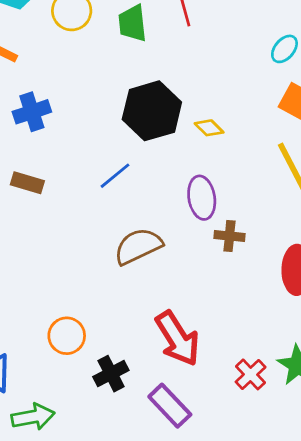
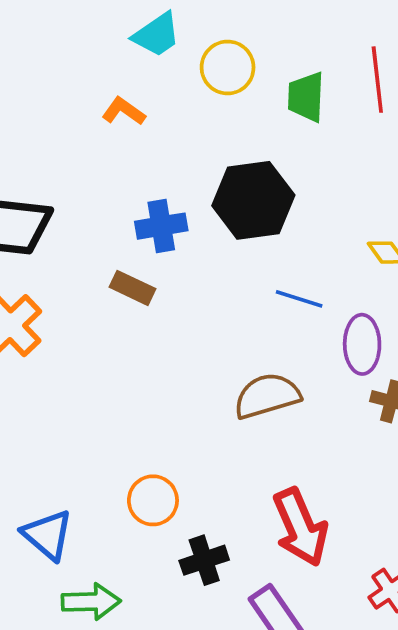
black hexagon: (152, 111) -> (253, 200), moved
blue cross: (32, 112) -> (161, 226), moved
blue line: (115, 176) -> (299, 299), moved, turned 48

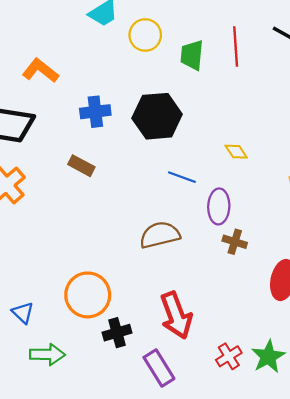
orange L-shape: (124, 111) -> (40, 71), moved, size x1.4
blue cross: (161, 226) -> (95, 112), moved
orange circle: (153, 500) -> (88, 295), size x1.5
blue triangle: (48, 535) -> (23, 313), size x0.7

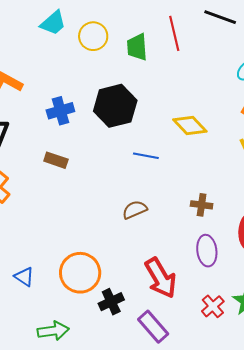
yellow diamond: (236, 152) -> (190, 126), size x1.6
purple ellipse: (219, 206) -> (207, 251), moved
brown semicircle: (160, 235) -> (135, 210), size x0.7
blue triangle: (23, 313) -> (24, 277), moved

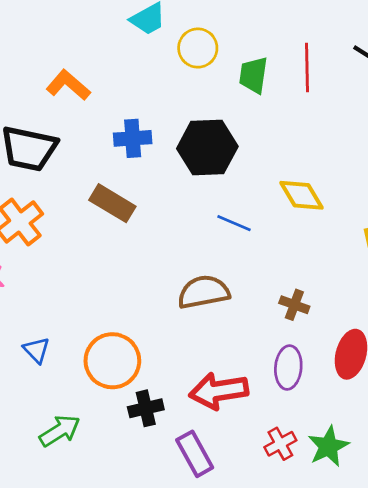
brown rectangle: (56, 160) -> (112, 203), size x1.4
brown semicircle: (135, 210) -> (204, 292), size x1.5
red arrow: (161, 278) -> (219, 391), turned 99
green arrow: (53, 331) -> (60, 431), turned -36

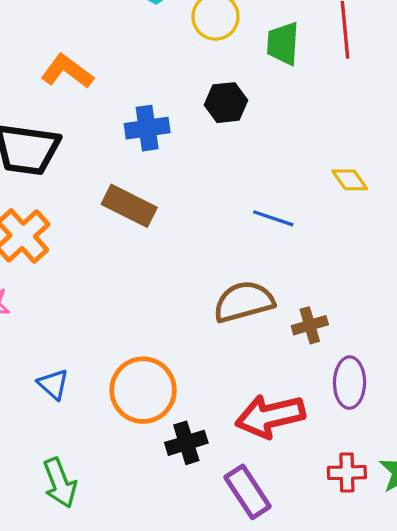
black hexagon: (207, 147) -> (226, 103), moved, size x0.6
yellow diamond: (301, 195) -> (350, 180), size x0.7
brown cross: (294, 305) -> (310, 325), moved, turned -32
green arrow: (60, 431) -> (60, 483), moved, turned 105
red cross: (280, 444) -> (347, 473), turned 32

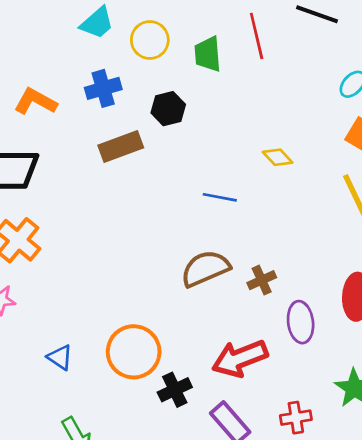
blue cross: (147, 128) -> (103, 88), moved
brown rectangle: (129, 206) -> (121, 147), moved, turned -39
red cross: (347, 473) -> (296, 418), moved

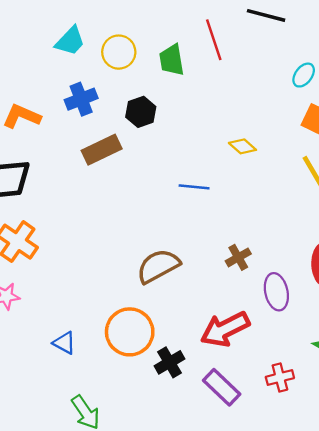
brown semicircle: (205, 268) -> (158, 266), moved

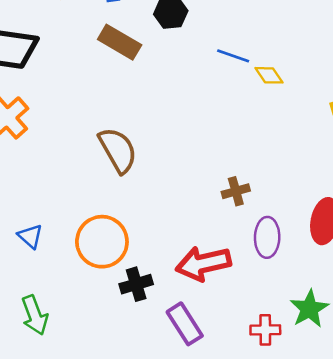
brown rectangle: (102, 150) -> (120, 42), turned 42
blue line: (194, 187) -> (233, 56), moved
brown semicircle: (158, 266) -> (118, 150), moved, turned 75
red cross: (280, 377) -> (265, 330), moved

